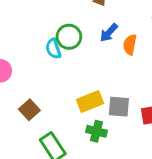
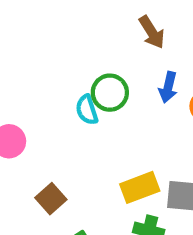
blue arrow: (109, 33) -> (168, 87), turned -30

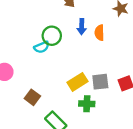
cyan semicircle: (87, 110) -> (42, 47), turned -84

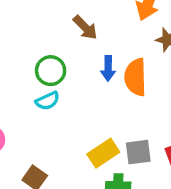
orange semicircle: (99, 33) -> (135, 77), size x1.5
green circle: (52, 36) -> (51, 71), moved

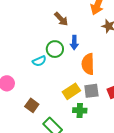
green circle: (51, 71) -> (55, 49), moved
orange semicircle: (135, 77) -> (88, 64), moved

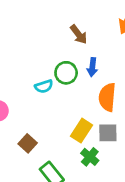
yellow rectangle: (71, 91) -> (81, 131), turned -30
green cross: (80, 110) -> (90, 157), turned 32

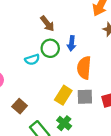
brown arrow: (79, 34) -> (47, 24), moved
green cross: (90, 157) -> (64, 123), moved

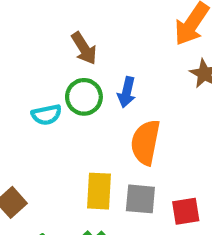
yellow rectangle: (63, 95) -> (99, 191), turned -36

